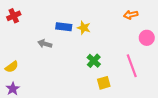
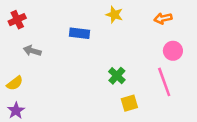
yellow star: (84, 28) -> (114, 15), moved
pink circle: (147, 38) -> (173, 51), moved
gray arrow: (45, 44) -> (32, 51), moved

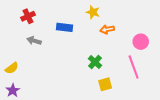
orange arrow: (163, 18) -> (107, 29), moved
red cross: (17, 20) -> (28, 16), moved
gray arrow: (32, 51) -> (34, 41), moved

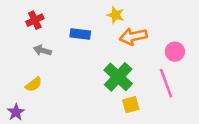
orange arrow: (107, 29) -> (133, 36), size x1.5
green cross: (95, 62) -> (118, 77), size x1.6
yellow semicircle: (12, 68) -> (34, 84), moved

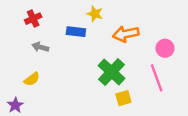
yellow star: (116, 15) -> (95, 14), moved

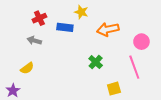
red cross: (33, 19) -> (39, 18), moved
green cross: (112, 72) -> (96, 62), size x0.6
yellow square: (123, 98) -> (114, 89), moved

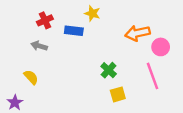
orange arrow: (108, 29) -> (137, 33), moved
yellow semicircle: (27, 68) -> (31, 77), turned -96
yellow square: (114, 89) -> (118, 94), moved

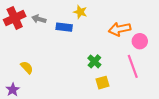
red cross: (45, 20) -> (15, 18), moved, size x1.5
gray arrow: (39, 46) -> (39, 19), moved

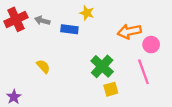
green cross: (94, 61) -> (102, 66), size x1.5
yellow semicircle: (27, 67) -> (43, 66), moved

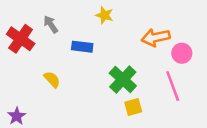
red cross: (16, 19) -> (21, 39), moved, turned -30
gray arrow: (42, 21) -> (51, 24), turned 40
blue rectangle: (69, 29) -> (82, 47), moved

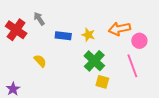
yellow star: (104, 15) -> (88, 35), moved
yellow square: (133, 107) -> (102, 82), turned 32

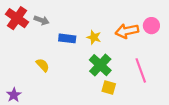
gray arrow: (39, 19) -> (42, 20), turned 144
red cross: (16, 30) -> (17, 18), moved
pink circle: (139, 41) -> (151, 26), moved

